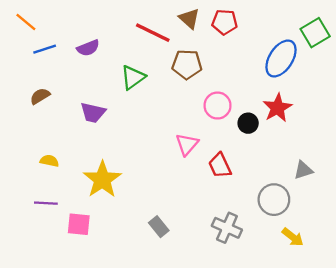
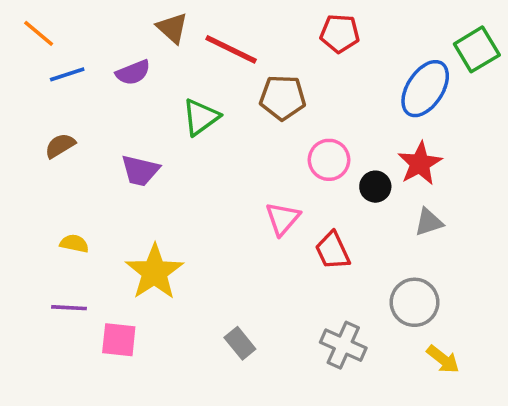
brown triangle: (189, 19) -> (172, 28), moved
gray triangle: (303, 170) -> (429, 222), moved

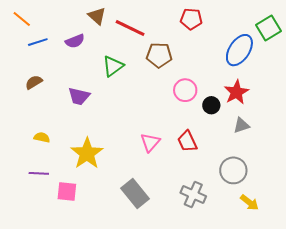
pink triangle: (283, 219) -> (150, 142), moved
gray rectangle: (240, 343) -> (135, 193), size x1.6

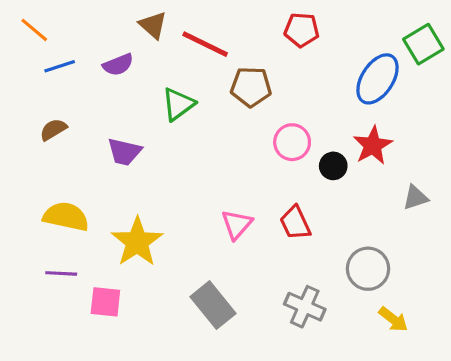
gray triangle: (241, 125) -> (415, 198), moved
yellow semicircle: (42, 137) -> (66, 217), size x1.8

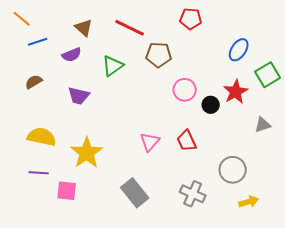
brown triangle: (153, 25) -> (84, 28), moved
green square: (423, 44) -> (268, 75), moved
purple semicircle: (118, 65) -> (72, 55), moved
blue ellipse: (377, 79) -> (239, 50), size x0.7
yellow arrow: (393, 319) -> (249, 202), turned -54

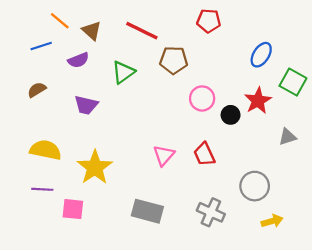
orange line: (22, 19) -> (60, 21), moved
green square: (268, 75) -> (293, 82), turned -30
gray rectangle: (135, 193) -> (147, 211), turned -36

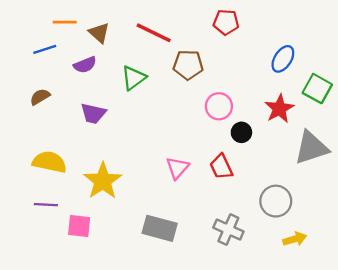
orange line: (60, 21) -> (65, 22), turned -40
black circle: (231, 115) -> (241, 132), moved
gray triangle: (287, 137) -> (311, 148), size x1.8

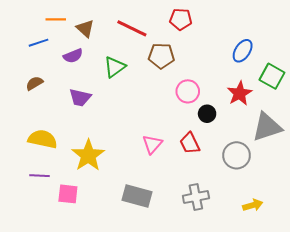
red pentagon: (226, 22) -> (181, 19), moved
gray circle: (276, 201) -> (237, 155), moved
gray cross: (228, 230) -> (196, 197), turned -35

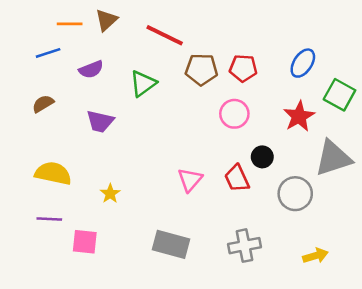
red pentagon: (181, 19) -> (243, 68), moved
brown triangle: (85, 28) -> (106, 20), moved, turned 36
black circle: (207, 114) -> (262, 157), moved
yellow star: (88, 155) -> (110, 194), size x0.5

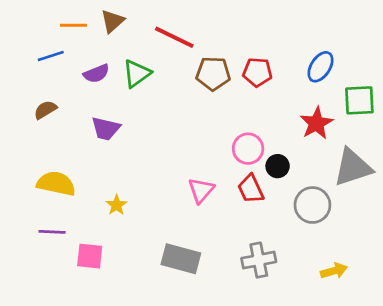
green triangle: (143, 83) -> (137, 74), moved
green square: (340, 95) -> (359, 100), turned -32
pink circle: (234, 114) -> (248, 149), moved

